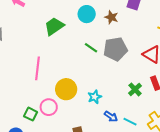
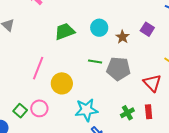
green line: (91, 48) -> (95, 61), turned -40
yellow circle: (66, 89) -> (62, 83), moved
cyan star: (95, 97) -> (86, 110), size x1.6

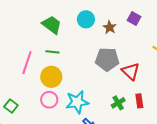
green trapezoid: (65, 31) -> (52, 25), turned 60
green line: (95, 61) -> (52, 52), moved
red triangle: (152, 83) -> (131, 71), moved
pink circle: (39, 108) -> (49, 100), moved

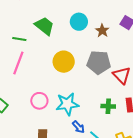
green line: (52, 52) -> (19, 39), moved
yellow circle: (51, 77) -> (64, 62), moved
green cross: (118, 103) -> (108, 106), turned 32

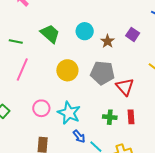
green line: (19, 39) -> (16, 41), moved
cyan star: (67, 104) -> (69, 113), turned 30

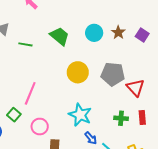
brown star: (108, 41) -> (118, 32), moved
pink line: (22, 69) -> (30, 93), moved
pink circle: (41, 108) -> (40, 127), moved

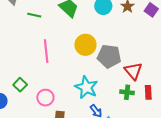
gray pentagon: (113, 74) -> (109, 56), moved
red triangle: (135, 88) -> (133, 71), moved
pink line: (30, 93) -> (46, 51), moved, turned -30

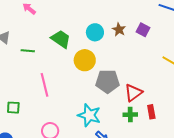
yellow circle: (85, 45) -> (85, 60), moved
red triangle: (133, 71) -> (133, 93), turned 42
green square: (20, 85) -> (13, 108), moved, turned -32

